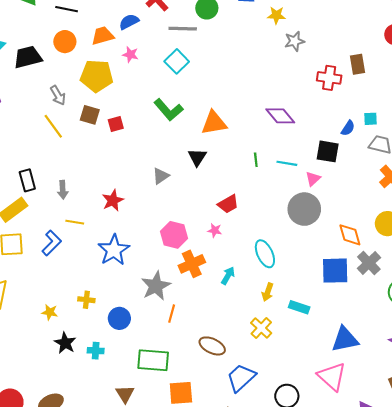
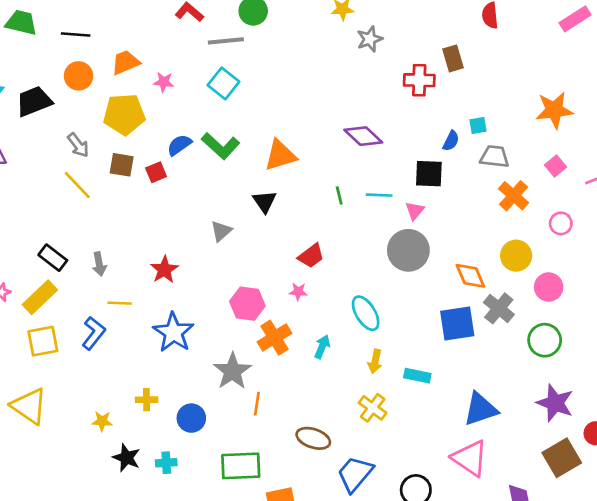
blue semicircle: (129, 22) -> (179, 145), moved
black rectangle: (27, 180) -> (53, 258), turned -30

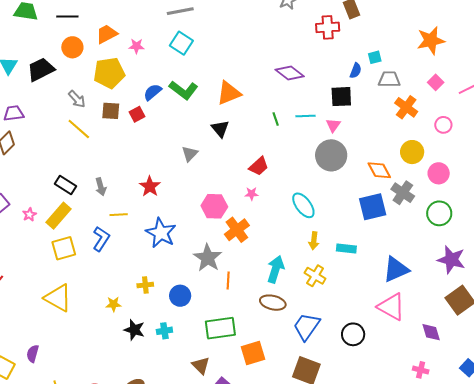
cyan arrow: (322, 347) -> (276, 269), moved, size x1.5

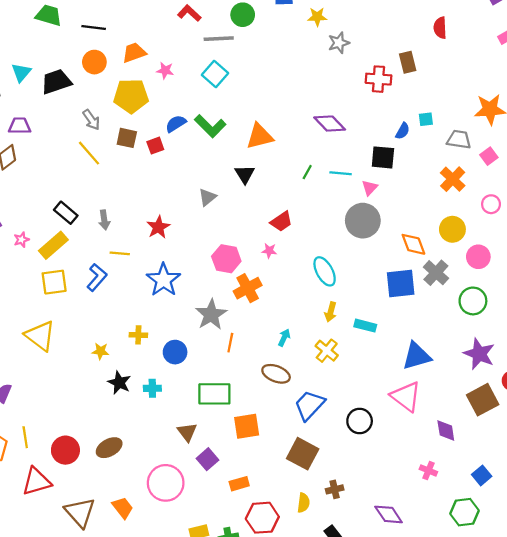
gray trapezoid: (389, 79) -> (459, 139), moved
green line: (276, 119) -> (307, 172), turned 40
cyan arrow: (276, 269) -> (284, 338), size x0.6

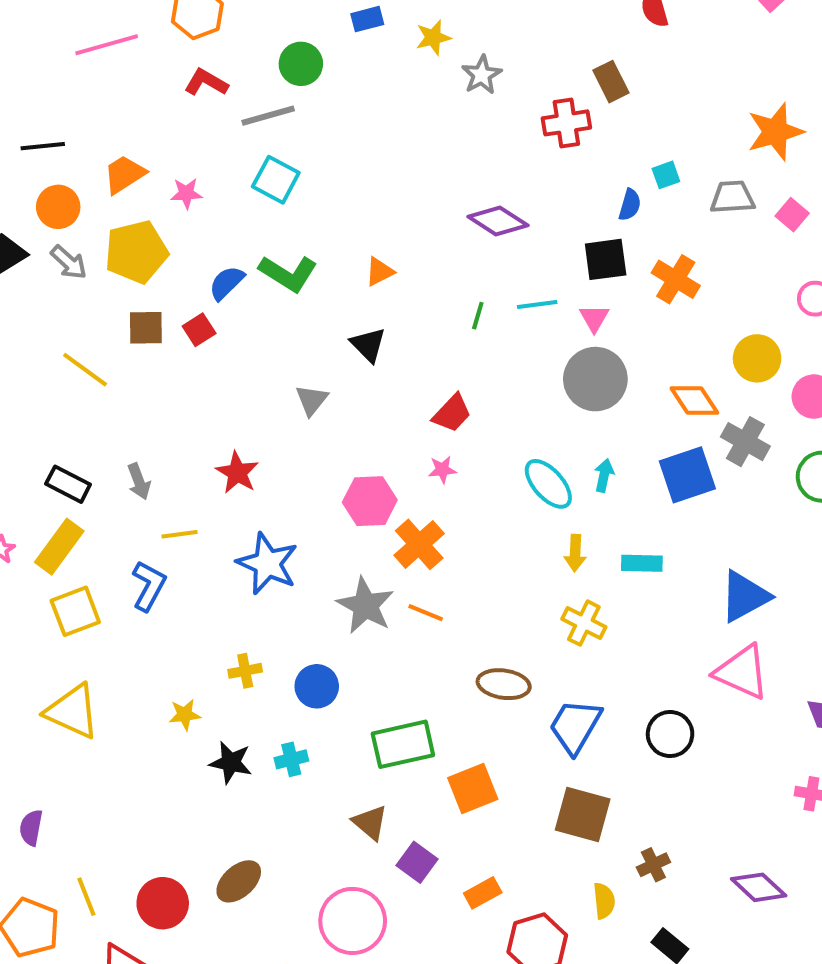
gray arrow: (91, 120) -> (69, 262), moved
orange triangle: (260, 136) -> (379, 272), size x0.6
orange cross: (453, 179) -> (676, 279), moved
cyan arrow: (284, 338) -> (604, 475), moved
orange line: (230, 343) -> (426, 613), moved, turned -66

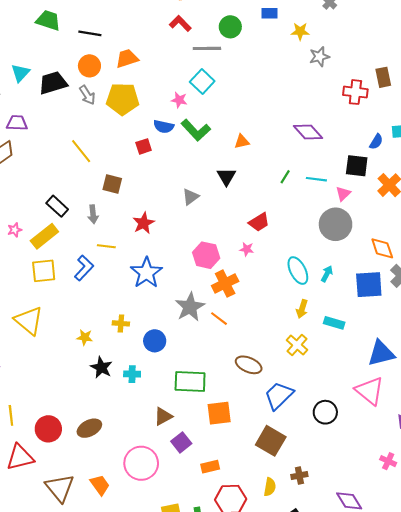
pink star: (186, 193) -> (179, 100), moved
blue semicircle: (227, 283) -> (164, 127), turned -138
brown square: (146, 328) -> (112, 184), moved
brown triangle: (370, 823) -> (163, 416), turned 36

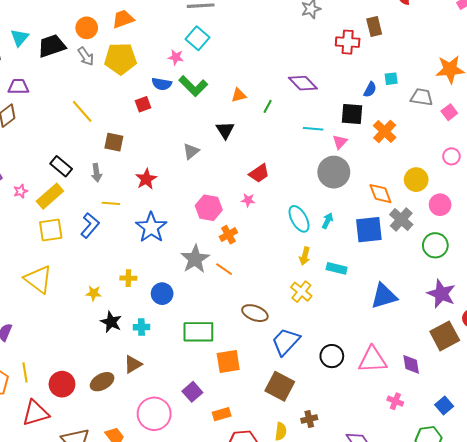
green line: (285, 177) -> (268, 106), moved
orange cross: (225, 284) -> (228, 235), size x0.7
pink triangle: (370, 391) -> (372, 360), moved, turned -40
brown triangle: (163, 416) -> (133, 364), moved

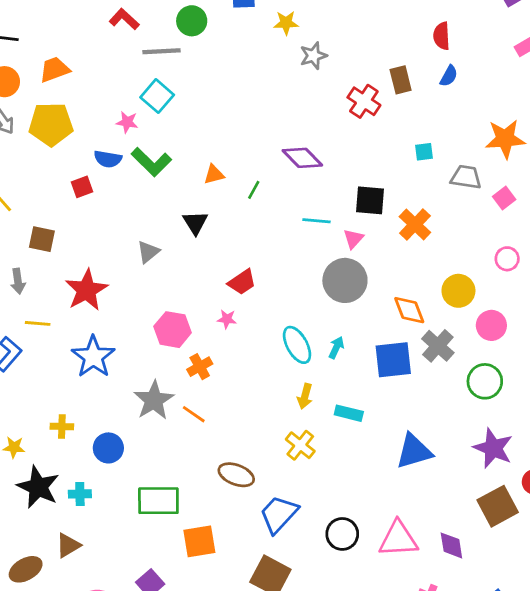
red cross: (348, 42) -> (364, 101), turned 30
blue semicircle: (370, 90) -> (449, 76), moved
red star: (146, 179) -> (86, 290), size x1.4
black star: (111, 322) -> (38, 487), size x1.4

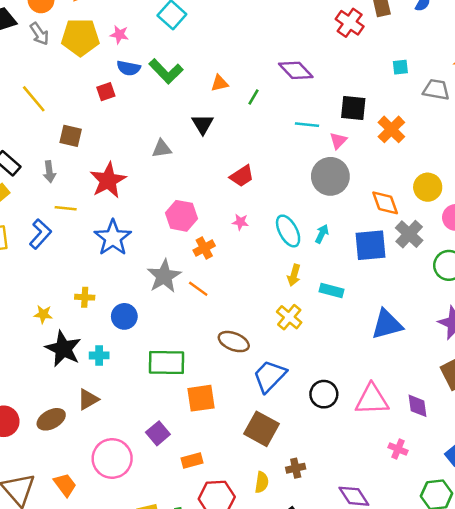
pink star: (127, 122) -> (119, 35), moved
gray triangle: (148, 252) -> (162, 149), turned 30
pink star: (227, 319) -> (240, 222), moved

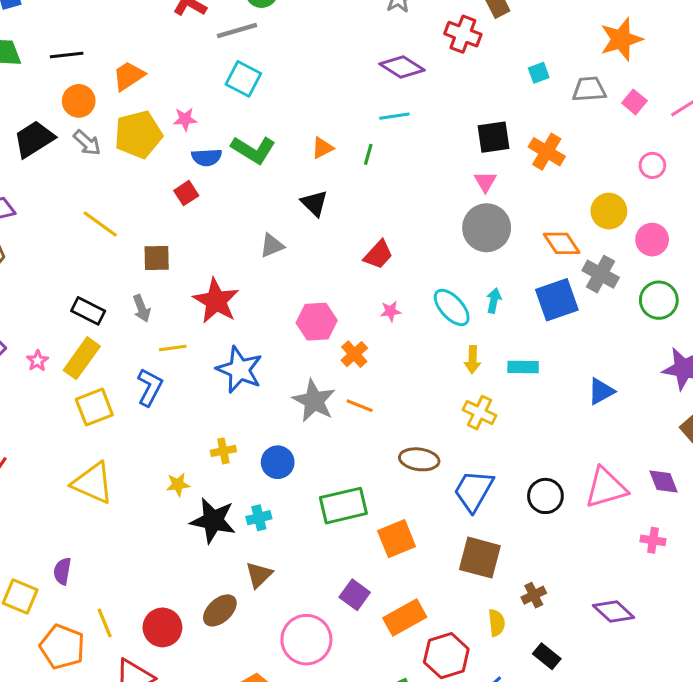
purple diamond: (296, 70) -> (402, 67), moved
cyan line: (307, 125) -> (394, 116), moved
blue triangle: (387, 324) -> (601, 391), size x0.7
orange rectangle: (192, 460) -> (405, 618), size x1.5

